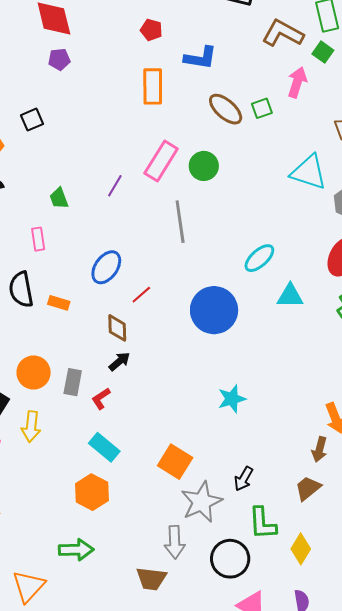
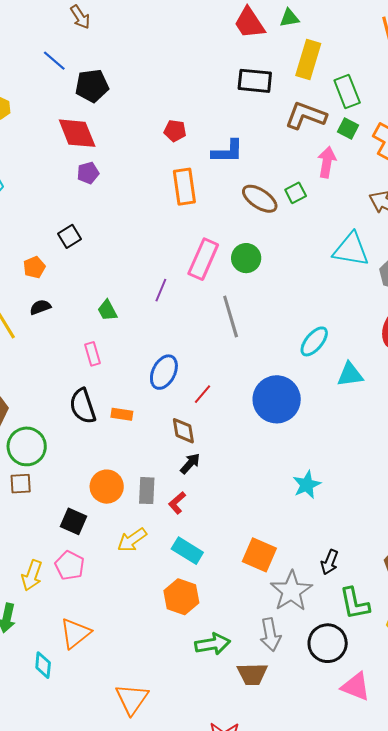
yellow arrow: (31, 427) -> (132, 540), moved, turned 56
green arrow: (76, 550) -> (213, 644), moved

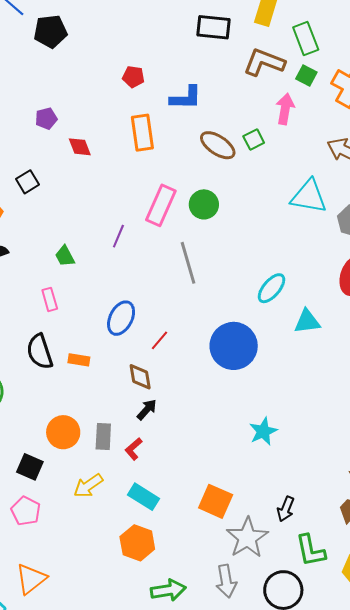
red diamond: (77, 133) -> (80, 147), moved, size x0.6

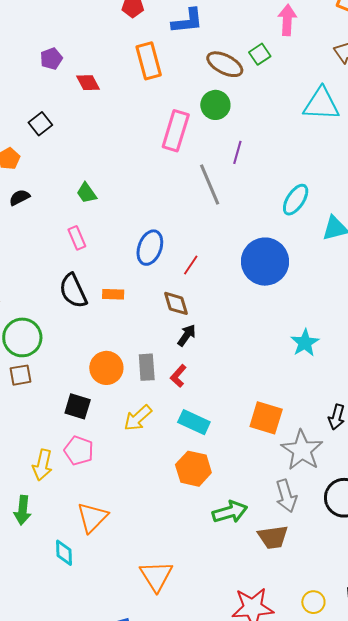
green circle: (204, 204) -> (215, 105), moved
purple line: (118, 236) -> (237, 152), moved

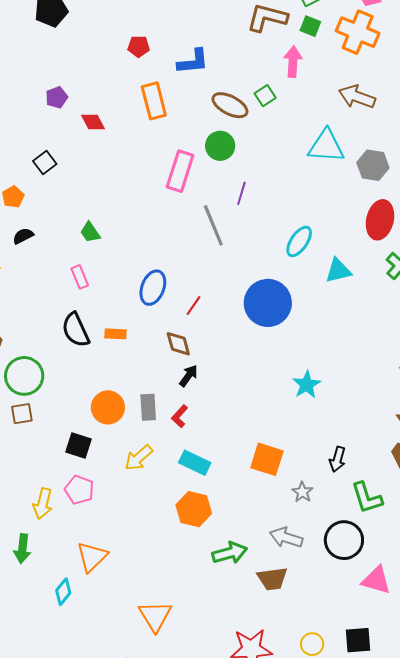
gray star: (302, 450) -> (302, 492), size x0.5
gray arrow: (286, 496) -> (286, 538), turned 124
cyan diamond: (64, 553) -> (63, 592), turned 40

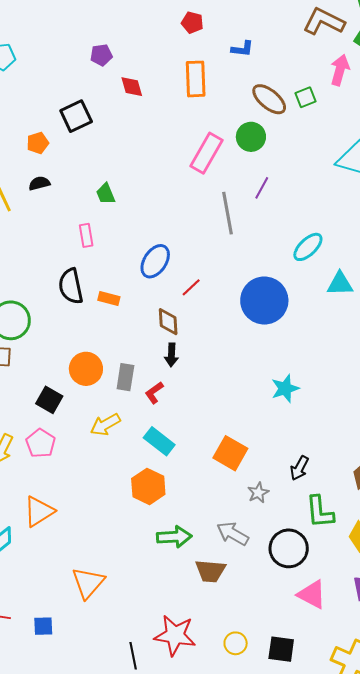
blue L-shape: (193, 62) -> (242, 49), size x0.7
black square: (45, 162) -> (76, 116), size x1.4
black arrow: (188, 376) -> (171, 355), turned 135

